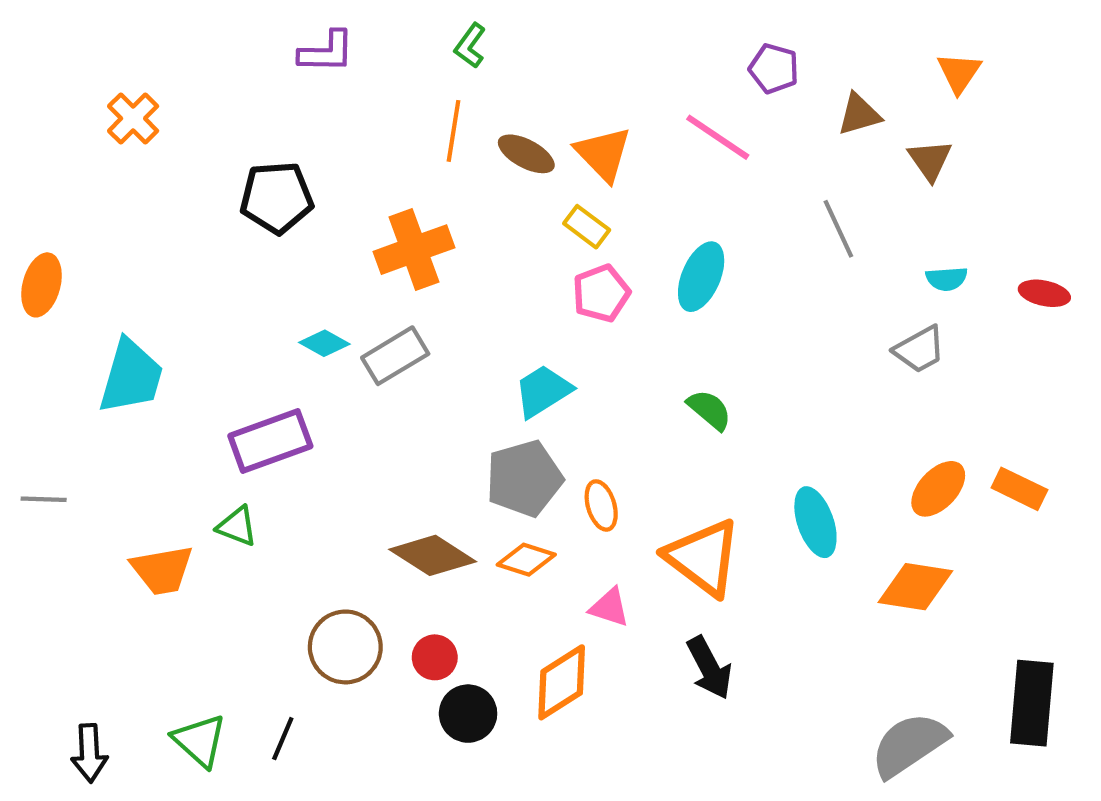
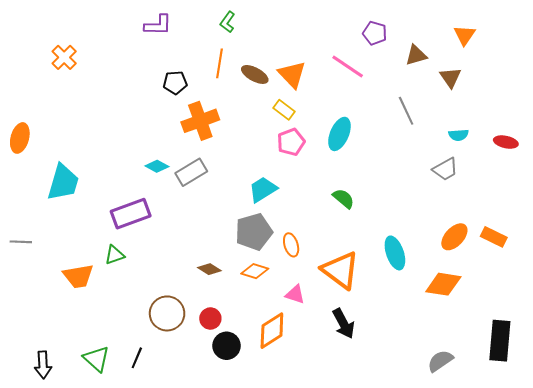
black pentagon: (277, 198) -> (175, 83), moved, size x0.7
green triangle: (237, 526) -> (115, 255), turned -40
brown diamond: (433, 555) -> (209, 269), size x0.6
gray semicircle: (909, 745) -> (440, 361), size x0.7

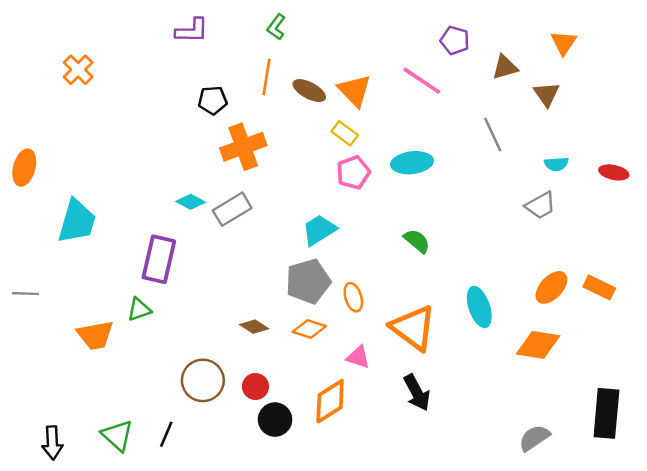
cyan ellipse: (339, 134) -> (412, 163), turned 60
purple rectangle: (131, 214) -> (159, 259), turned -57

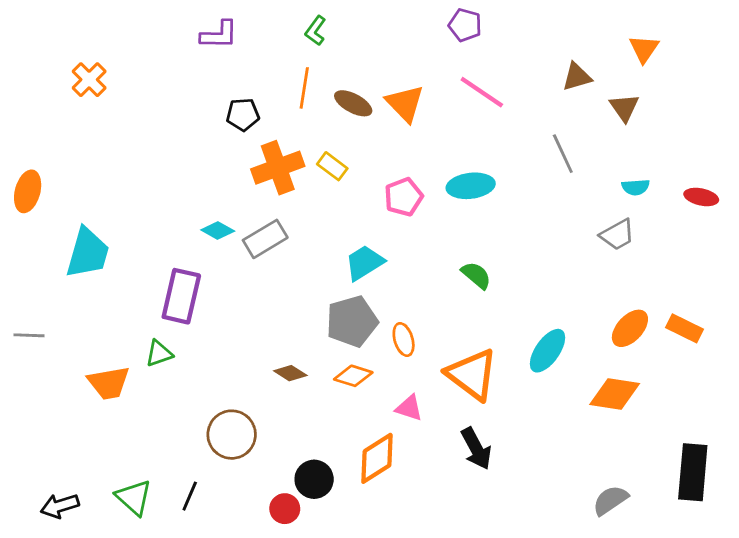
purple pentagon: (455, 40) -> (465, 25), moved
yellow rectangle: (345, 133) -> (332, 166), moved
cyan ellipse: (479, 307) -> (547, 351), turned 54
red circle: (255, 387) -> (285, 509), moved
black arrow: (52, 443) -> (60, 506), turned 76

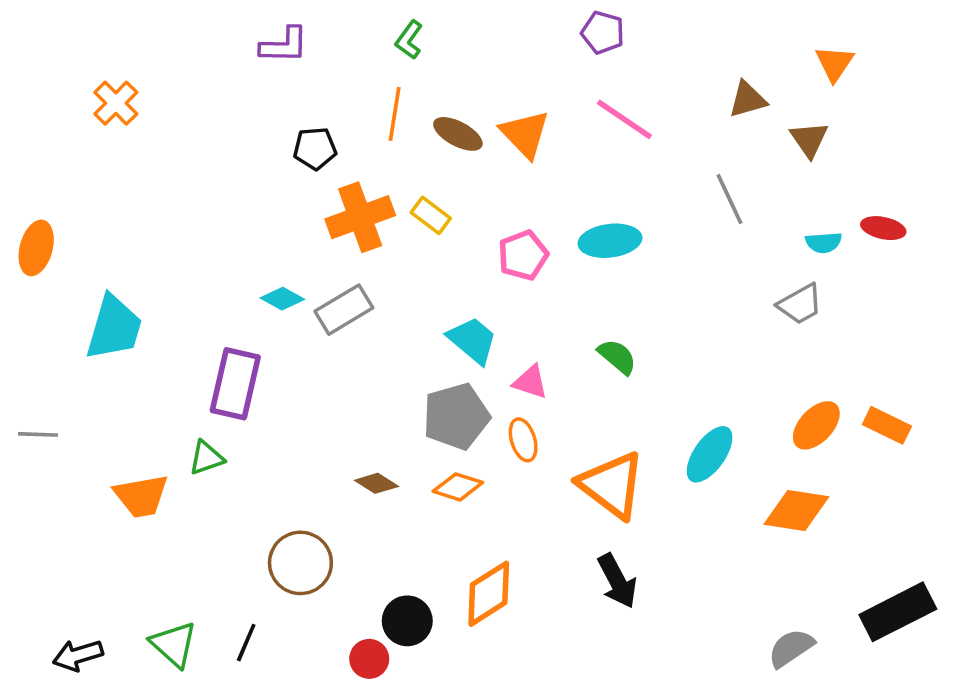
red ellipse: (701, 197) -> (883, 228), moved
cyan trapezoid: (364, 263) -> (472, 340), turned 72
pink triangle: (409, 408) -> (530, 382), moved
black rectangle: (693, 472) -> (898, 612), turned 58

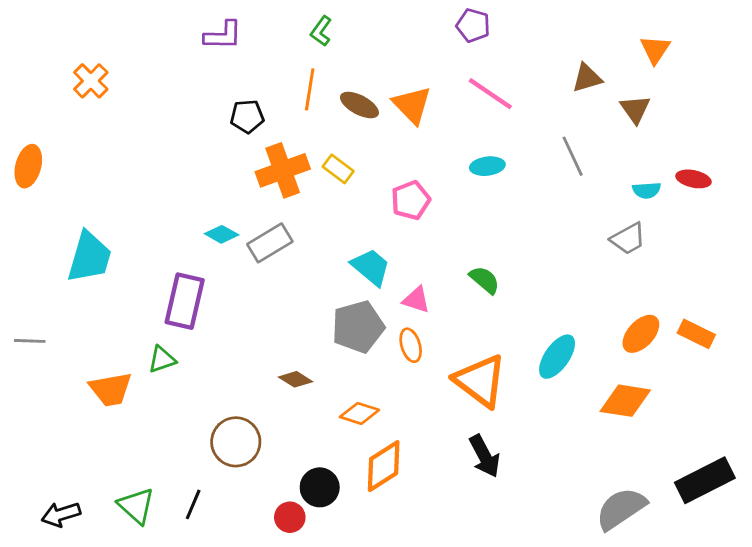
cyan ellipse: (610, 241) -> (487, 166), moved, size x0.7
orange ellipse: (36, 248) -> (28, 166), moved
orange diamond: (458, 487) -> (359, 413), moved
gray semicircle: (791, 648) -> (621, 509), size x1.4

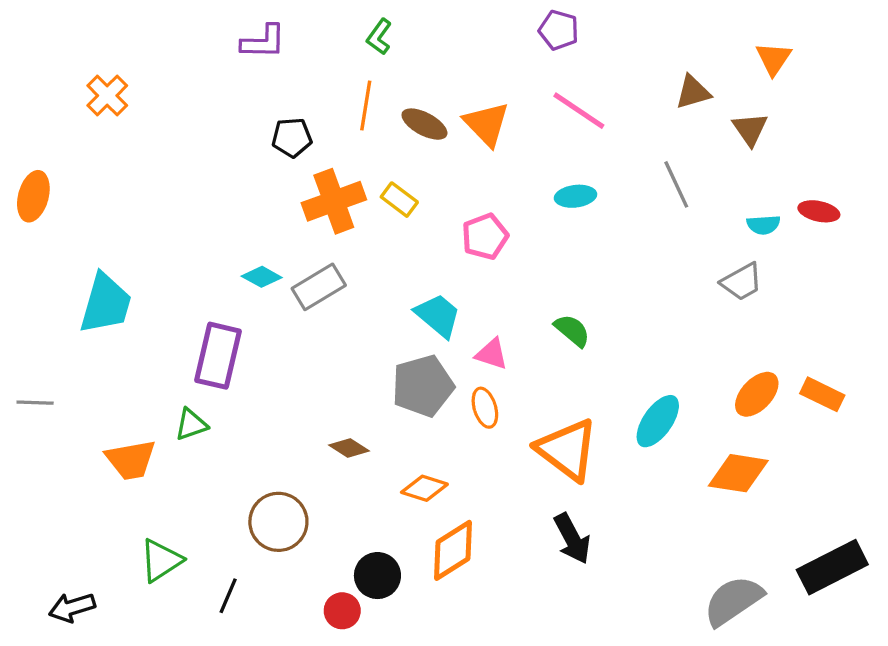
green triangle: (136, 506) -> (161, 560), moved, turned 45

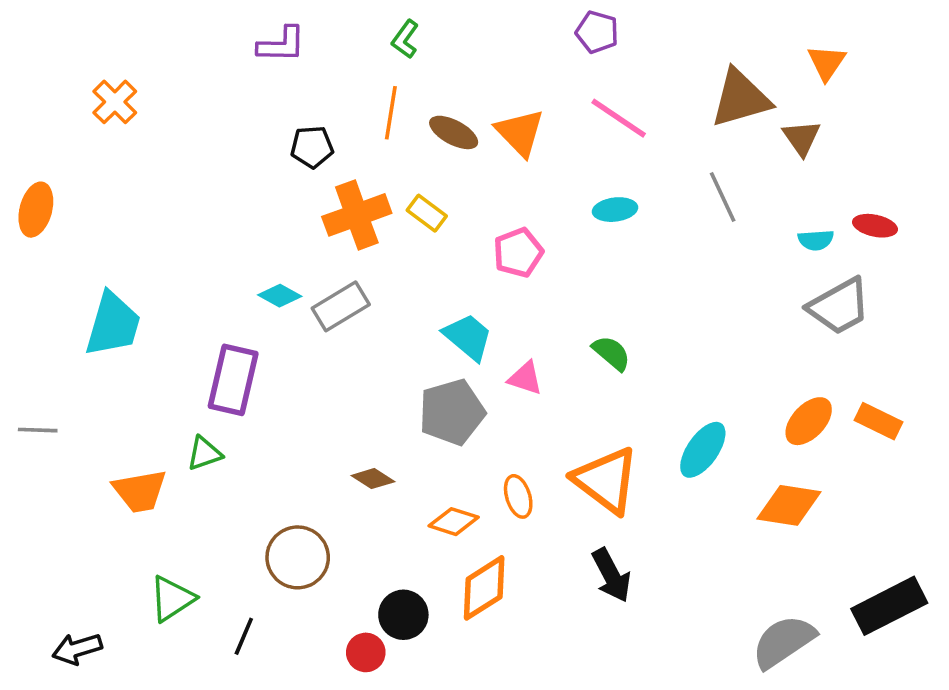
brown triangle: (693, 92) -> (741, 98), size x1.6
gray trapezoid: (742, 282) -> (839, 306), moved, size x1.4
orange ellipse: (485, 408) -> (518, 496), moved

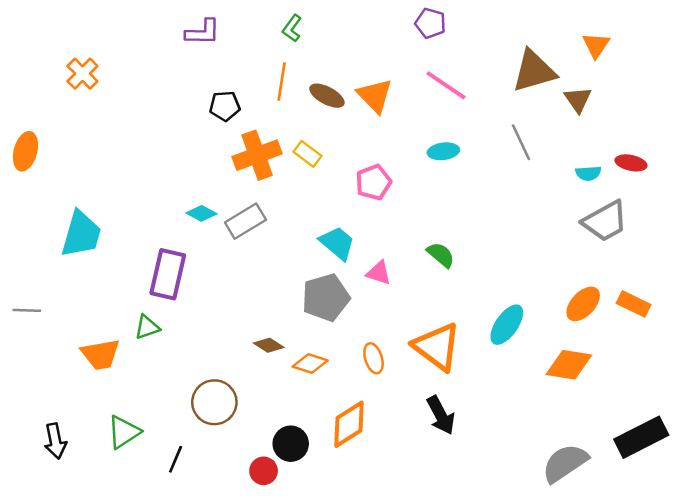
orange diamond: (454, 522) -> (310, 363), moved
black arrow: (77, 649) -> (55, 441), moved, turned -84

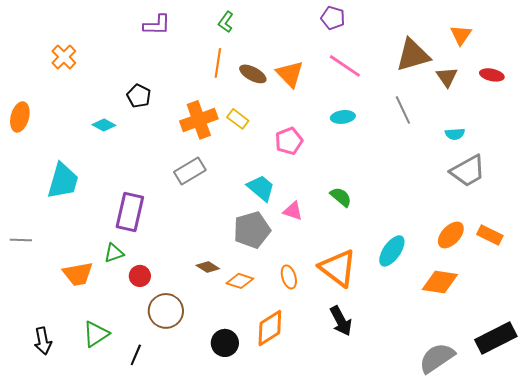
black pentagon: (225, 106) -> (139, 96), moved, turned 30
red ellipse: (631, 163) -> (492, 75), moved
cyan diamond: (201, 213) -> (104, 125), moved
red circle: (264, 471) -> (140, 276), moved

